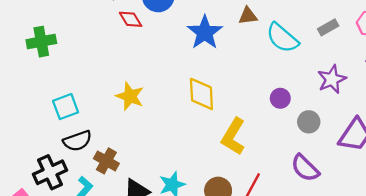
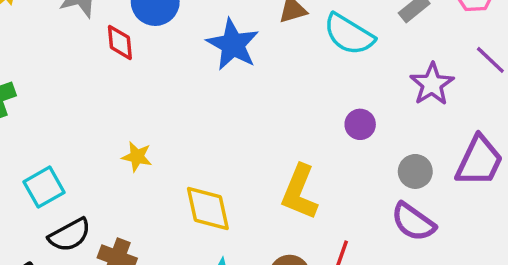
red diamond: (131, 19) -> (120, 42), turned 35
yellow diamond: (201, 94) -> (208, 209), moved
yellow star: (130, 96) -> (137, 157), size x0.7
gray circle: (309, 122) -> (415, 171), moved

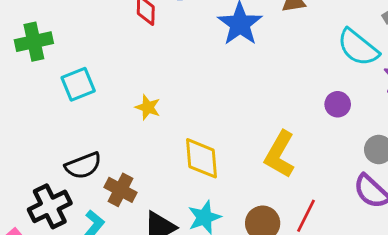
cyan semicircle: (349, 34) -> (358, 48), moved
cyan square: (44, 187) -> (78, 84), moved

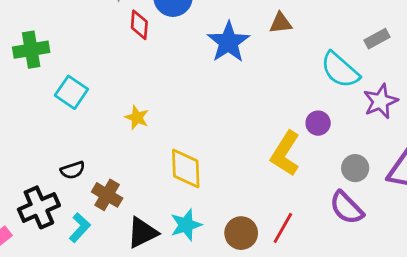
cyan square: (78, 84) -> (71, 92), turned -36
yellow L-shape: (280, 154) -> (285, 154), moved
black semicircle: (83, 166) -> (73, 170), size x0.7

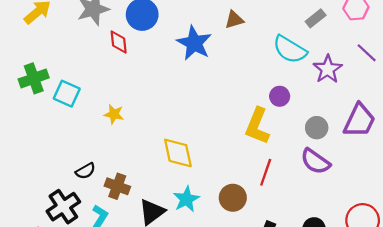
cyan square: (71, 92) -> (67, 94), moved
yellow star: (137, 118) -> (114, 114), moved
red line: (283, 228) -> (266, 172), moved

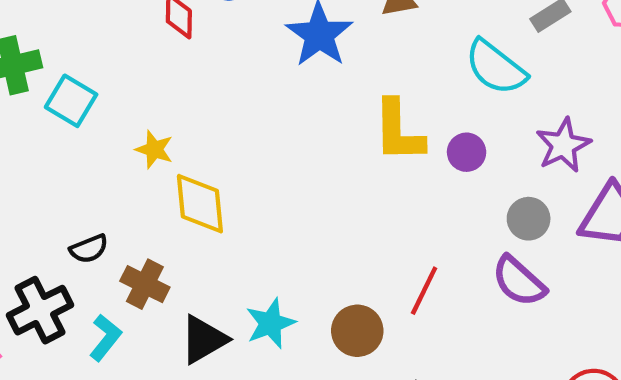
purple star: (328, 69) -> (563, 145), moved
yellow L-shape: (257, 126) -> (398, 131), moved, turned -30
yellow diamond: (178, 153) -> (200, 204), moved

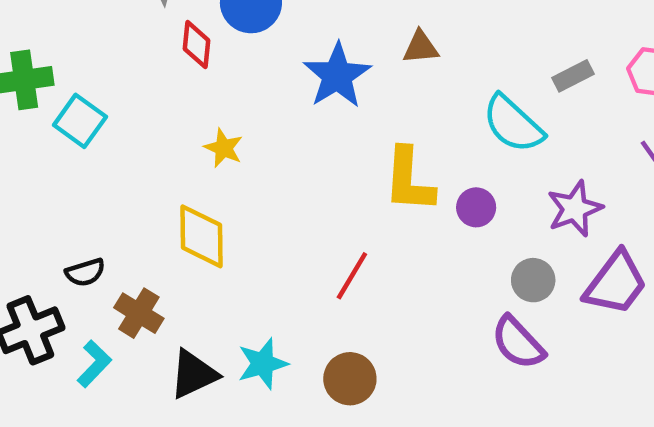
yellow star: (154, 149) -> (224, 148), moved
red line: (424, 291) -> (352, 276), moved

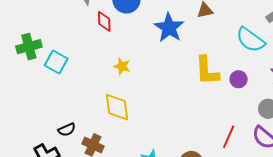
red line: (352, 276) -> (229, 137), moved

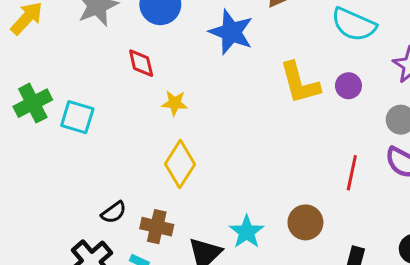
red diamond: (104, 21) -> (141, 63), moved
yellow diamond: (117, 107) -> (180, 164), turned 52

